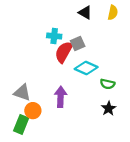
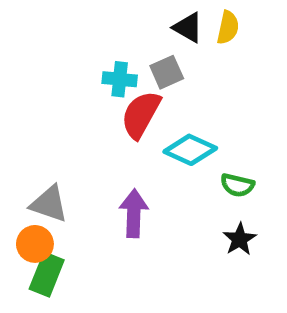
yellow semicircle: (113, 13) -> (228, 28), moved
gray square: (78, 43) -> (167, 72), moved
orange circle: (33, 111) -> (35, 244), moved

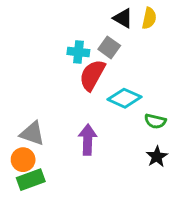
gray square: (167, 72) -> (109, 47), turned -30
green rectangle: (47, 275) -> (31, 180), turned 48

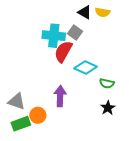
yellow semicircle: (149, 18) -> (103, 12), turned 88
cyan cross: (78, 52) -> (54, 36), size x1.5
gray triangle: (32, 134) -> (17, 101), moved
orange circle: (23, 160) -> (38, 115), moved

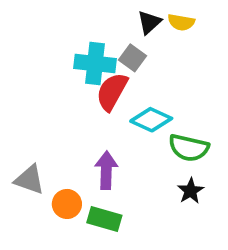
black triangle: (85, 12) -> (149, 22), turned 48
green semicircle: (107, 83) -> (189, 148), size x1.5
green rectangle: (21, 124) -> (104, 219), moved, turned 36

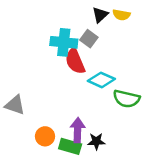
red semicircle: (112, 92) -> (75, 61), turned -52
purple arrow: (106, 170) -> (78, 130), moved
gray triangle: (29, 180) -> (15, 105), moved
black star: (191, 191) -> (96, 141), moved, turned 30

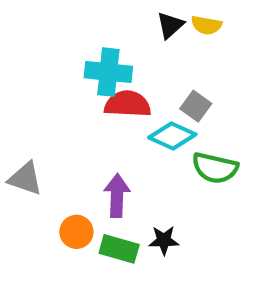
gray square: (89, 39) -> (196, 106), moved
red semicircle: (75, 61) -> (128, 104), turned 116
purple arrow: (78, 130) -> (117, 196), moved

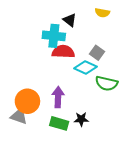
black triangle: (170, 25) -> (70, 20), moved, turned -40
gray triangle: (25, 179) -> (19, 116), moved
orange circle: (76, 232) -> (27, 101), moved, size x1.5

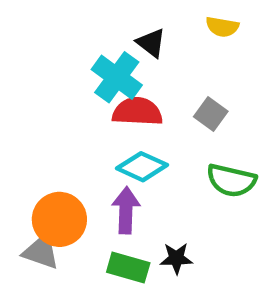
cyan cross: (54, 36) -> (117, 77), turned 30
cyan diamond: (85, 68) -> (142, 167), moved

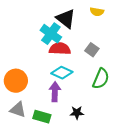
black triangle: (151, 43) -> (66, 19), size x1.5
green semicircle: (231, 180) -> (101, 79), turned -80
orange circle: (59, 219) -> (16, 81), moved
green rectangle: (128, 268) -> (42, 117), moved

